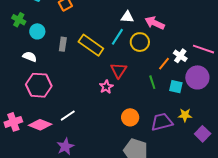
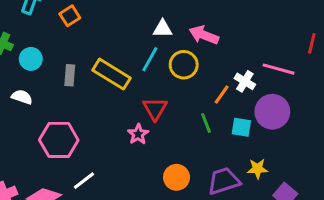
pink hexagon: (39, 85) -> (59, 140), moved

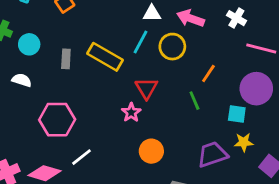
white cross: (245, 81) -> (236, 18), moved
cyan square: (241, 127) -> (237, 114), moved
orange circle: (176, 177) -> (151, 151), moved

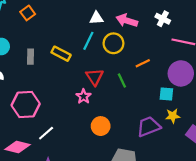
yellow rectangle: (105, 57) -> (61, 54), size x0.7
orange line: (208, 74) -> (143, 63), turned 32
green line: (194, 101) -> (122, 80), moved

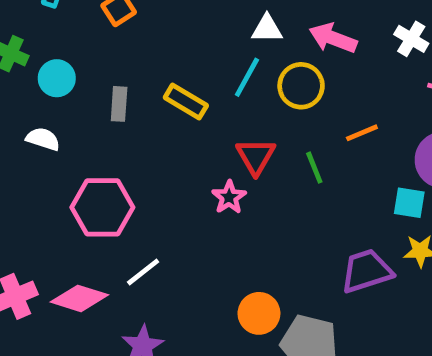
orange circle: (101, 126) -> (259, 313), moved

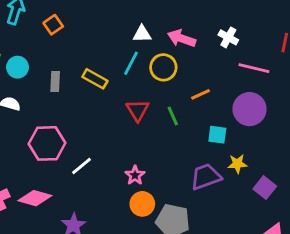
pink star: (229, 197) -> (135, 175), moved
cyan square: (409, 203) -> (217, 135), moved
white line: (143, 272) -> (82, 166), moved

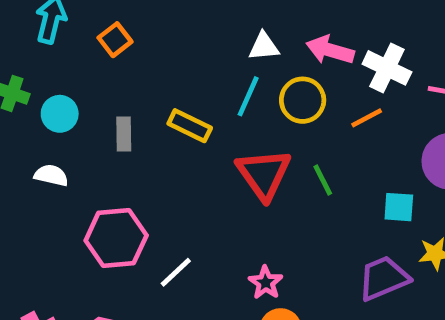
white cross: (228, 37) -> (387, 68), moved, size x1.4
orange line: (201, 94) -> (367, 118), moved
red triangle: (138, 110) -> (264, 174), size x1.4

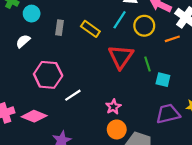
white semicircle: (51, 175) -> (23, 41), turned -64
cyan square: (399, 207) -> (163, 80), moved

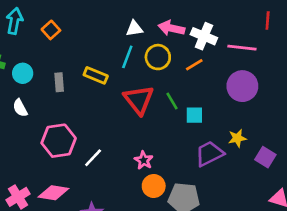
white semicircle: (23, 41) -> (20, 108), turned -64

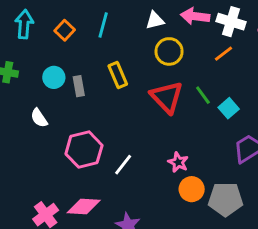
cyan line: (127, 57) -> (103, 25), moved
yellow circle: (158, 57) -> (169, 51), moved
cyan circle: (23, 73) -> (54, 77), moved
yellow rectangle: (96, 75) -> (118, 75), turned 50
cyan square: (194, 115) -> (229, 108), turned -36

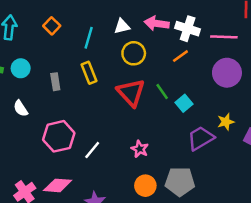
cyan line: (103, 25) -> (89, 38), moved
orange square: (65, 30) -> (52, 26), moved
cyan circle: (54, 77) -> (21, 68), moved
orange circle: (192, 189) -> (145, 186), moved

